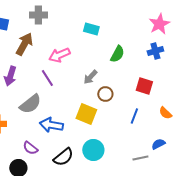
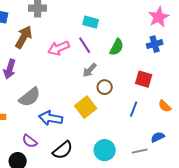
purple line: (47, 78) -> (85, 45), moved
yellow square: (86, 114) -> (86, 107), turned 30
cyan circle: (93, 150) -> (105, 150), moved

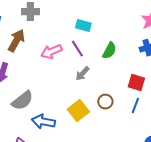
brown circle: (105, 87) -> (105, 102), moved
blue line: (134, 109) -> (135, 106), moved

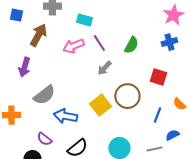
cyan rectangle: (83, 26) -> (84, 20), moved
brown circle: (105, 102) -> (127, 96), size x1.6
blue line: (135, 106) -> (157, 115), moved

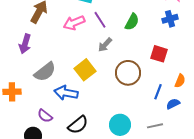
orange semicircle: (179, 104) -> (180, 81), turned -112
yellow square: (100, 105) -> (85, 70), moved
blue semicircle: (172, 135) -> (173, 104), moved

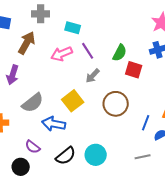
red square: (159, 54) -> (134, 70), moved
cyan circle: (120, 125) -> (96, 155), moved

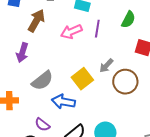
purple line: (88, 51) -> (97, 29), turned 42
green semicircle: (120, 53) -> (128, 20), moved
gray arrow: (93, 76) -> (106, 66), moved

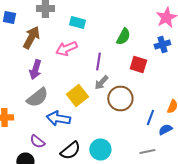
purple line: (97, 29) -> (98, 62), moved
purple arrow: (22, 53) -> (35, 70), moved

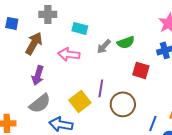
green semicircle: (123, 36) -> (126, 42), turned 42
pink arrow: (66, 48) -> (69, 54), turned 30
purple line: (98, 62) -> (101, 88), moved
gray arrow: (101, 82) -> (104, 46), moved

